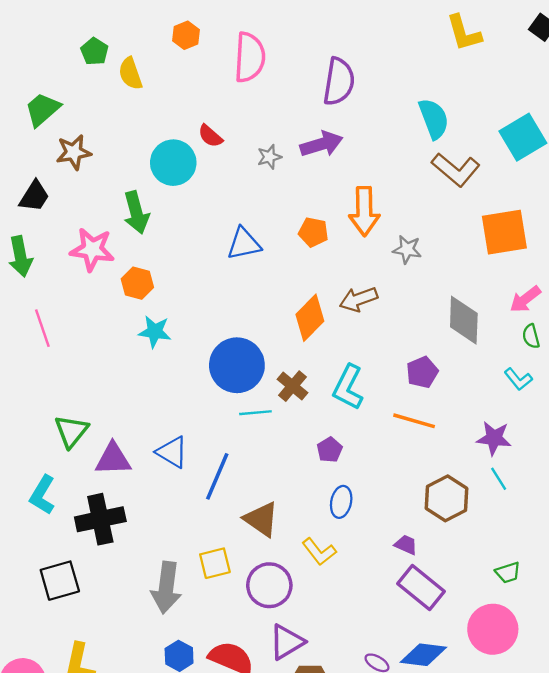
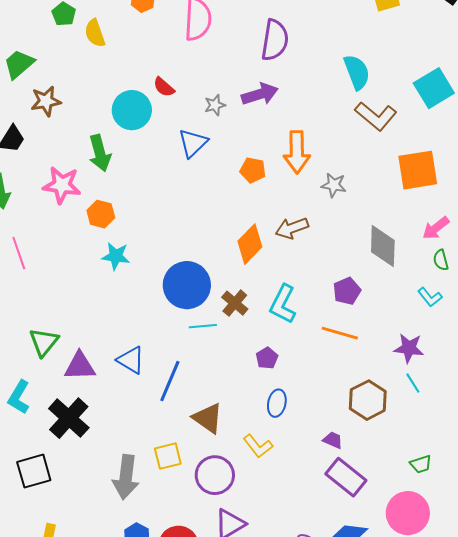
blue triangle: (244, 244) -> (193, 143), moved, turned -32
black cross: (100, 519) -> (69, 418), turned -36

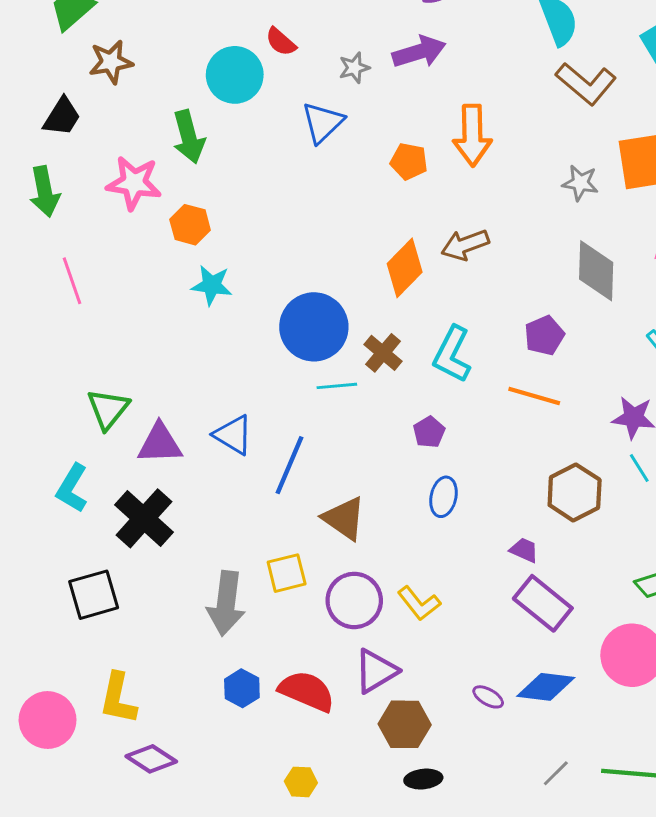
gray star: (334, 185) -> (580, 183), moved
yellow L-shape: (258, 446) -> (419, 603), moved

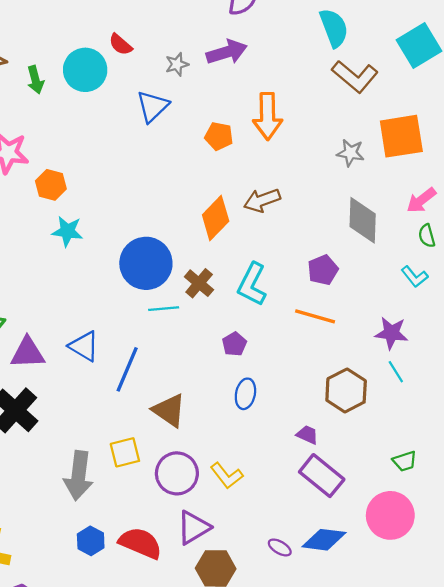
green arrow: (189, 137) -> (35, 80), moved, size x0.7

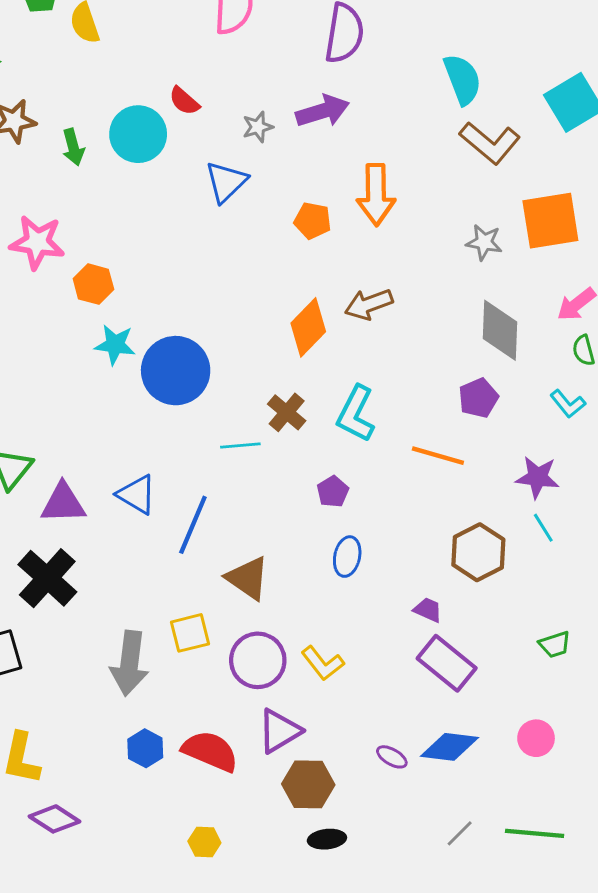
blue circle: (146, 263) -> (176, 371), moved
purple pentagon: (323, 270) -> (478, 398), moved
pink circle: (390, 515) -> (536, 738), moved, size x0.6

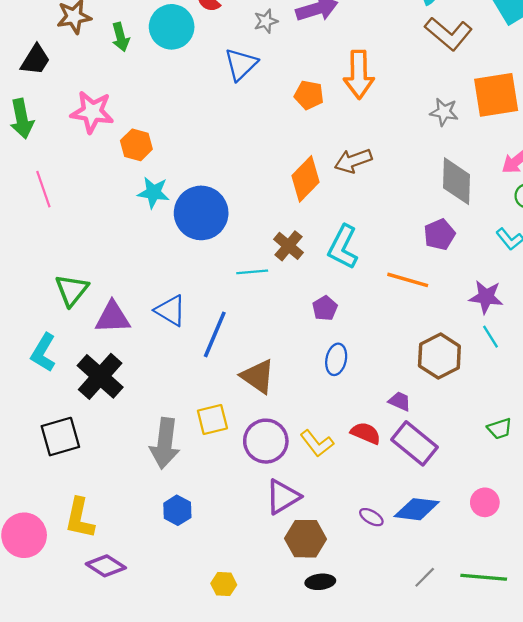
red semicircle: (210, 751) -> (366, 433), moved, size x0.7

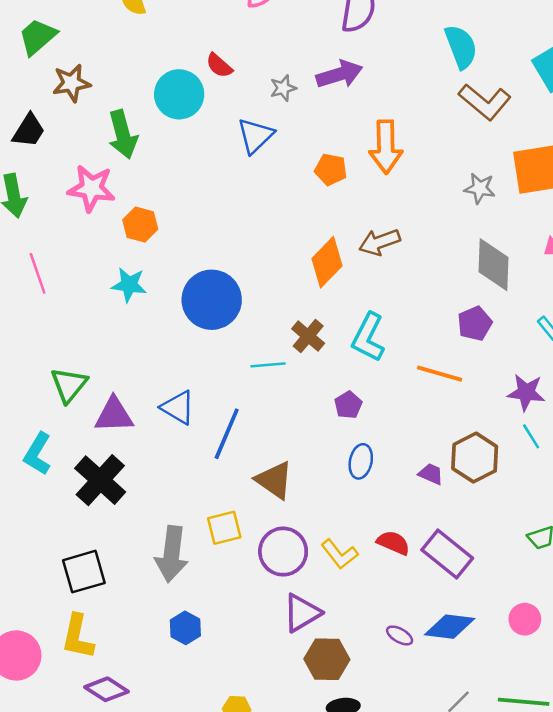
green arrow: (121, 37) -> (123, 134), moved, size x1.5
cyan star: (153, 193) -> (129, 285), moved
purple trapezoid: (400, 401) -> (431, 474), moved
black square: (60, 437) -> (84, 572), moved

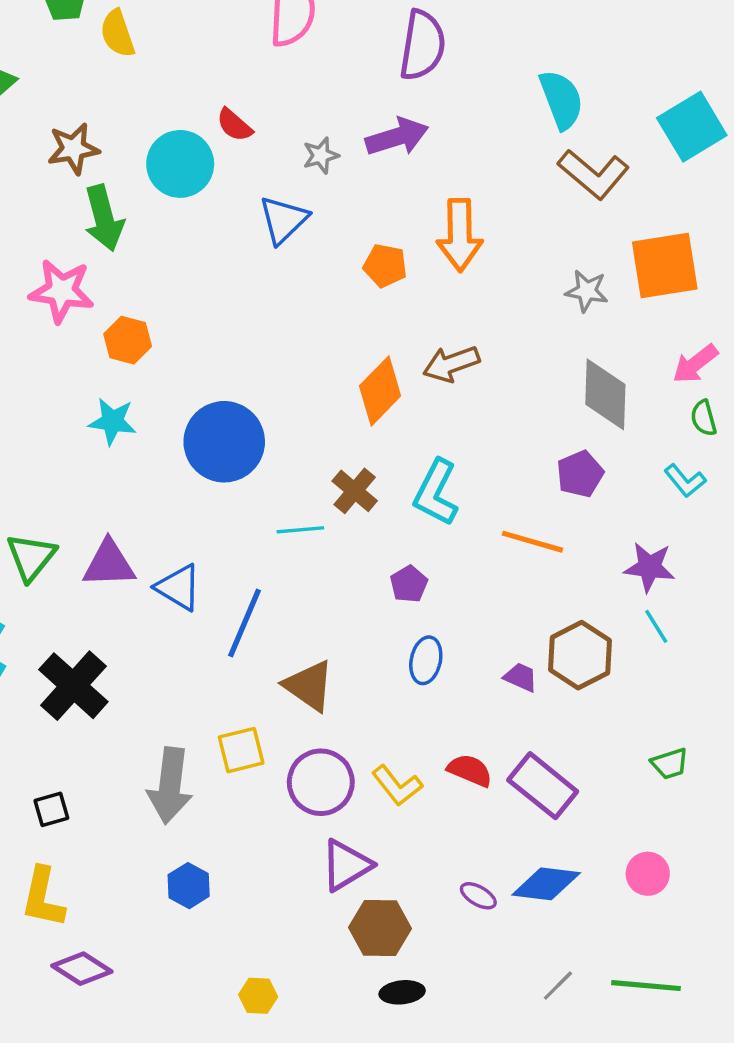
brown star: (71, 83) -> (73, 149), moved
purple triangle: (114, 415) -> (109, 564), moved
black square: (84, 572) -> (51, 809), size x0.6

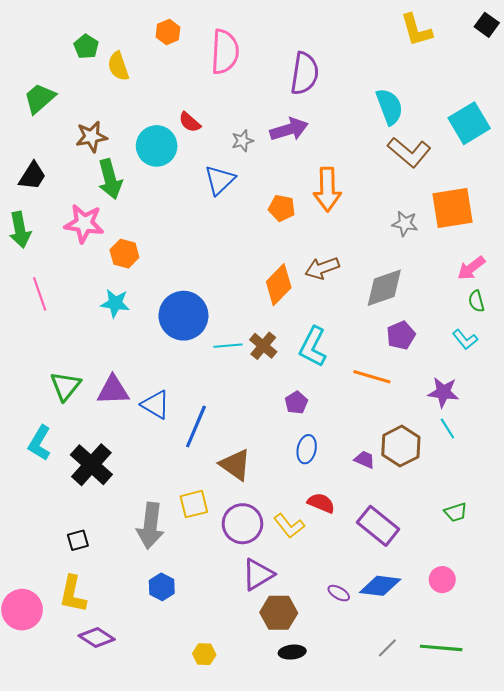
gray diamond: (605, 394) -> (384, 288), moved, turned 69
cyan line: (300, 530) -> (228, 346), moved
red semicircle: (470, 770) -> (321, 503), moved

